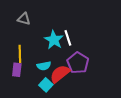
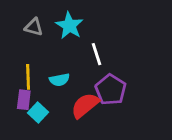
cyan star: (54, 40) -> (69, 26), moved
cyan semicircle: (44, 66) -> (59, 80), moved
cyan square: (46, 85) -> (38, 112), moved

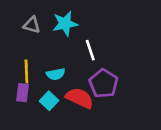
cyan star: (69, 26) -> (65, 24), turned 30
red semicircle: (85, 105) -> (80, 98), turned 64
cyan square: (38, 112) -> (49, 101), moved

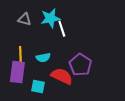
white line: (90, 50) -> (62, 29), moved
purple rectangle: (22, 93) -> (17, 72), size x1.5
cyan square: (49, 101) -> (38, 86), moved, turned -32

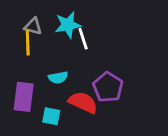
yellow line: (20, 56) -> (28, 43), moved

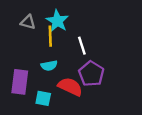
cyan star: (68, 25) -> (57, 21), turned -30
white line: (83, 39) -> (82, 46), moved
yellow line: (28, 43) -> (50, 36), moved

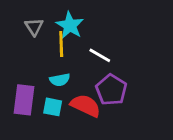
gray triangle: (28, 22) -> (34, 27), turned 42
white line: (82, 46) -> (100, 55), turned -42
cyan square: (43, 98) -> (53, 107), moved

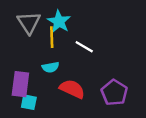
gray triangle: (34, 27) -> (29, 23), size x1.5
purple pentagon: (111, 90) -> (114, 93), moved
cyan square: (53, 107) -> (29, 102), moved

